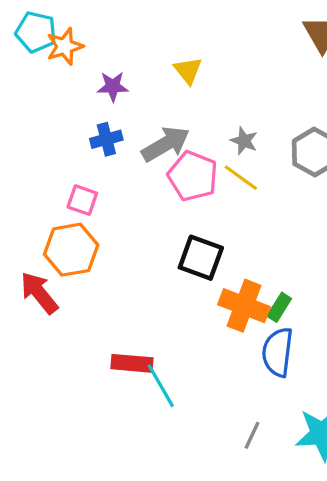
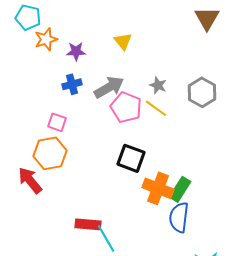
orange star: (65, 46) -> (46, 39), moved
green rectangle: (279, 307) -> (180, 189), size x1.4

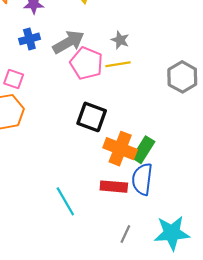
gray hexagon: (202, 92) -> (182, 77), moved
yellow line: (156, 108) -> (118, 64), turned -45
red rectangle: (88, 224) -> (114, 187), moved

